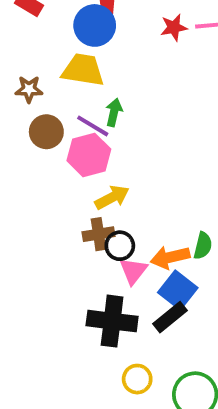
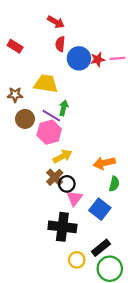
blue circle: (95, 25) -> (79, 58), moved
brown cross: (99, 234) -> (55, 177), turned -35
orange arrow: (170, 257) -> (104, 163), moved
black rectangle: (170, 317) -> (101, 248), moved

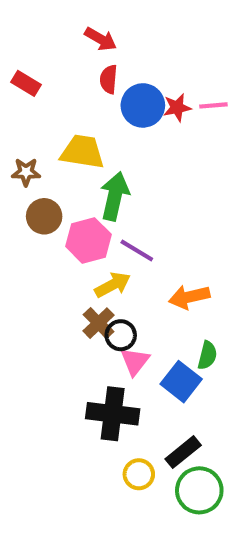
green arrow: (64, 108) -> (115, 196), size x1.6
purple line: (51, 116) -> (137, 251), moved
green semicircle: (114, 184) -> (207, 355), moved

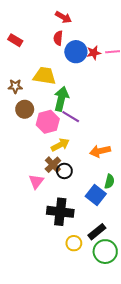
red arrow: (101, 39) -> (63, 17), moved
purple line: (137, 251) -> (71, 117), moved
pink triangle: (135, 361) -> (36, 181), moved

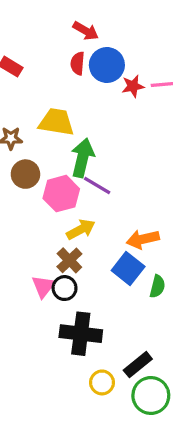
blue circle: (76, 52) -> (107, 65), moved
black circle: (64, 171) -> (65, 288), moved
blue square: (96, 195) -> (128, 269), moved

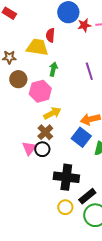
red semicircle: (78, 63) -> (50, 35), moved
green arrow: (82, 158) -> (53, 69), size x0.6
purple line: (97, 185) -> (89, 71), moved, turned 42
black cross: (81, 334) -> (66, 177), moved

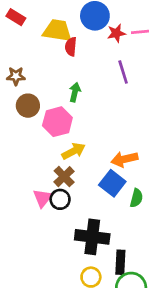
yellow trapezoid: (37, 47) -> (57, 31), moved
purple line: (89, 71) -> (123, 72), moved
black rectangle: (87, 196) -> (120, 262), turned -48

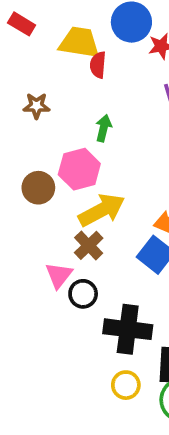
brown star: (16, 76) -> (36, 106), moved
brown circle: (28, 106) -> (38, 188), moved
yellow arrow: (73, 151) -> (102, 210), size x1.4
black circle: (60, 199) -> (83, 294), moved

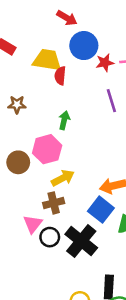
yellow arrow: (102, 210) -> (63, 178), size x0.7
brown cross: (89, 245) -> (54, 203), turned 30
black cross: (128, 329) -> (81, 241), moved, turned 32

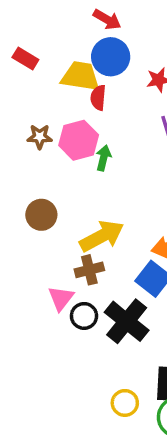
blue circle: (84, 46) -> (111, 57), moved
pink hexagon: (47, 149) -> (79, 140), moved
yellow arrow: (63, 178) -> (102, 236), size x1.4

